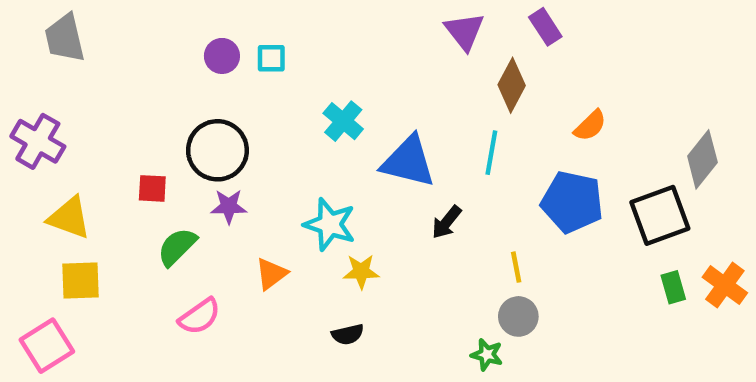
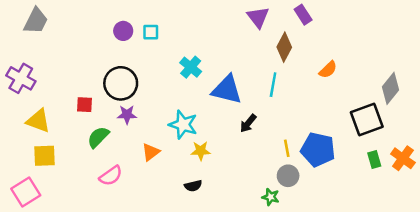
gray trapezoid: (65, 38) -> (36, 21), turned -140
blue pentagon: (572, 202) -> (318, 150), moved

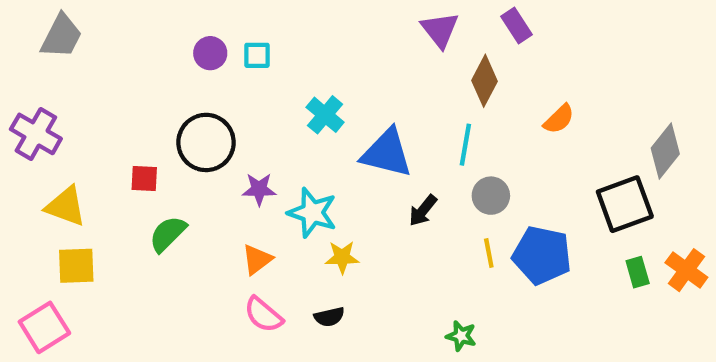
purple star: (127, 115) -> (259, 189), moved
pink semicircle: (111, 176) -> (263, 315), moved, turned 75
gray circle: (288, 176) -> (491, 196), moved

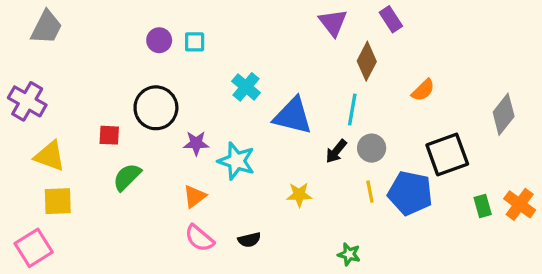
black square: (625, 204) -> (447, 154), moved
black arrow: (423, 210) -> (336, 151), moved
yellow star: (342, 257) -> (299, 195), moved

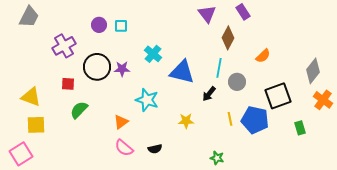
purple cross: (27, 101) -> (64, 46), moved, turned 30
purple star: (196, 143) -> (122, 69), moved
gray circle: (372, 148) -> (237, 82), moved
orange cross: (520, 204) -> (323, 100), moved

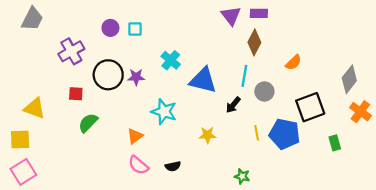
purple rectangle: (243, 12) -> (259, 13), moved, turned -56
yellow square: (36, 125) -> (20, 139), moved

